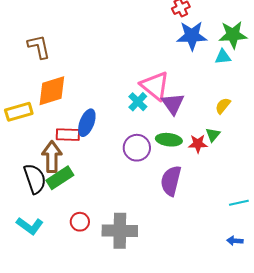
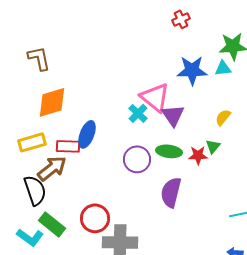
blue star: (192, 36) -> (192, 70), moved
yellow rectangle: (19, 112) -> (32, 142), moved
brown arrow: (52, 157) -> (52, 168), turned 52
green rectangle: (60, 178) -> (52, 224), moved, turned 72
red circle: (80, 222) -> (95, 218), moved, size x1.5

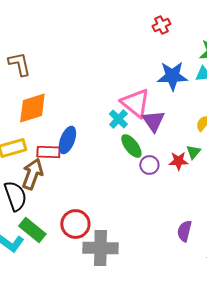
green ellipse: (169, 151) -> (131, 146), moved, turned 45
purple circle: (137, 159) -> (149, 165), moved, size x0.7
brown arrow: (52, 168) -> (32, 174), turned -32
purple semicircle: (171, 192) -> (184, 231), moved, size x0.7

